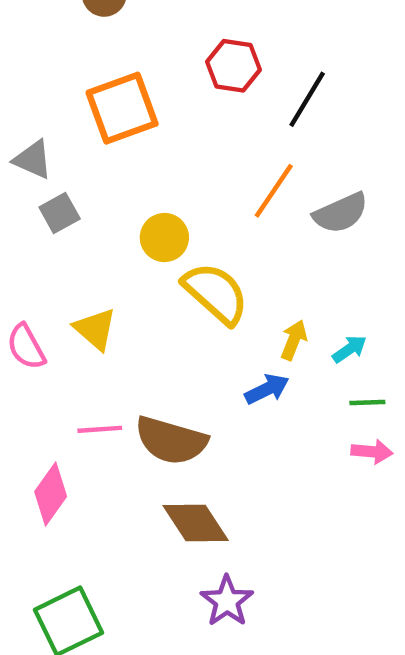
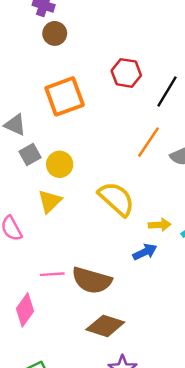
yellow circle: (164, 238) -> (60, 164), moved
yellow triangle: (95, 329) -> (50, 201), moved, turned 35
yellow arrow: (294, 340) -> (160, 225), turned 65
brown diamond: (196, 523) -> (105, 326), turned -39

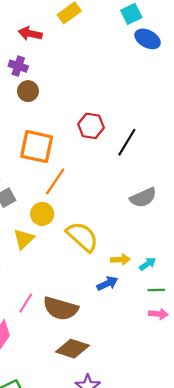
orange square: (65, 96) -> (37, 147), turned 32
orange line: (149, 142) -> (55, 181), moved
yellow circle: (60, 164) -> (42, 214), moved
pink line: (52, 274) -> (26, 303), turned -54

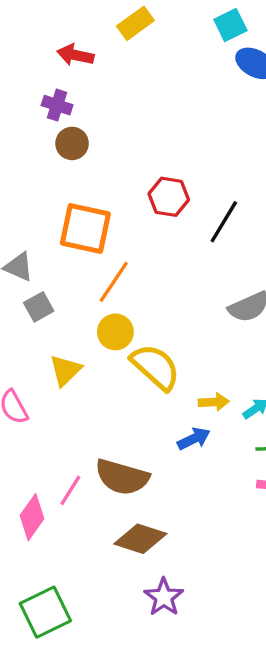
yellow circle: (42, 214) -> (115, 332), moved
pink line: (26, 303) -> (70, 490), moved

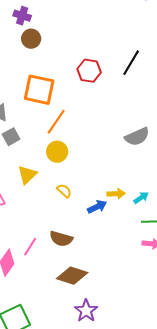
black line: (224, 222) -> (131, 63), moved
yellow semicircle: (155, 367) -> (64, 191), moved, size x0.5
blue arrow: (194, 439) -> (97, 207), moved
brown semicircle: (122, 477) -> (61, 239), size x0.7

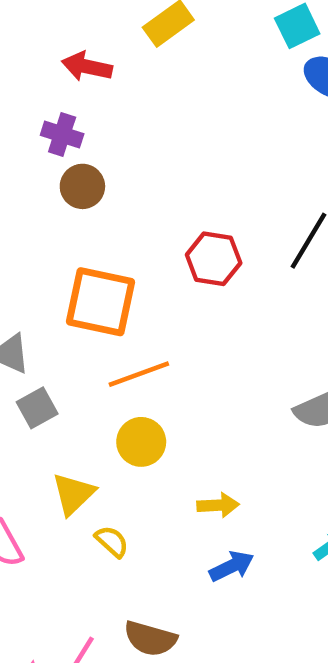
orange line: (56, 122) -> (139, 374), turned 36
yellow semicircle: (64, 191) -> (112, 541), moved
yellow arrow: (116, 194) -> (218, 505), moved

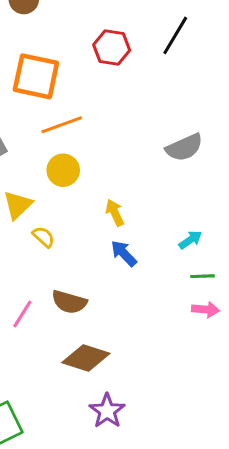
yellow arrow: (218, 505) -> (115, 213), turned -112
blue arrow: (232, 566) -> (124, 253), turned -108

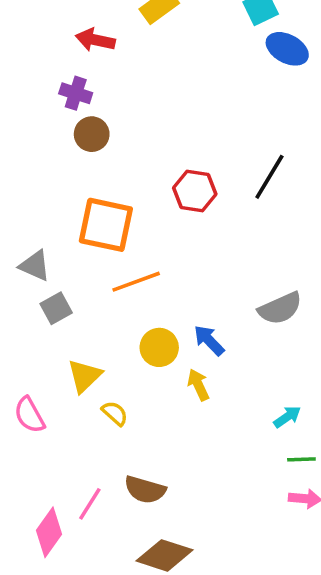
yellow circle: (63, 170) -> (159, 347), moved
blue arrow: (124, 253) -> (209, 340), moved

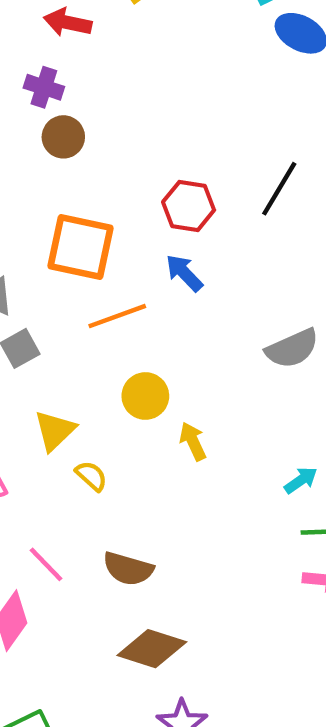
blue arrow: (209, 340) -> (184, 273), moved
pink line: (90, 504) -> (46, 564), moved, turned -76

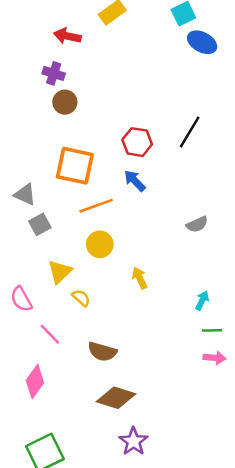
gray semicircle: (292, 348) -> (197, 224), size x0.7
yellow circle: (145, 396) -> (100, 244), moved
cyan arrow: (301, 480) -> (202, 300), turned -30
pink line: (46, 564) -> (50, 334), moved

